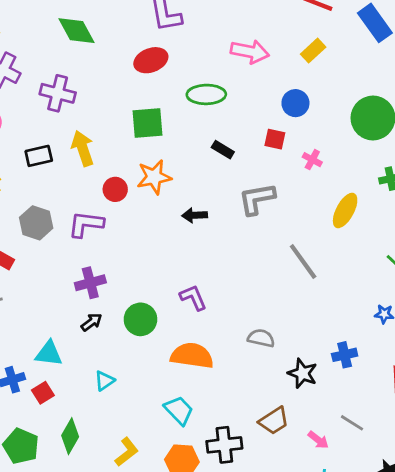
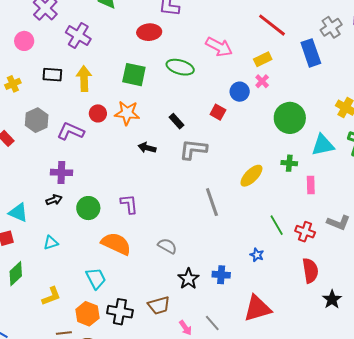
black rectangle: (223, 150) -> (177, 121), moved
pink cross: (312, 160) -> (262, 81), moved

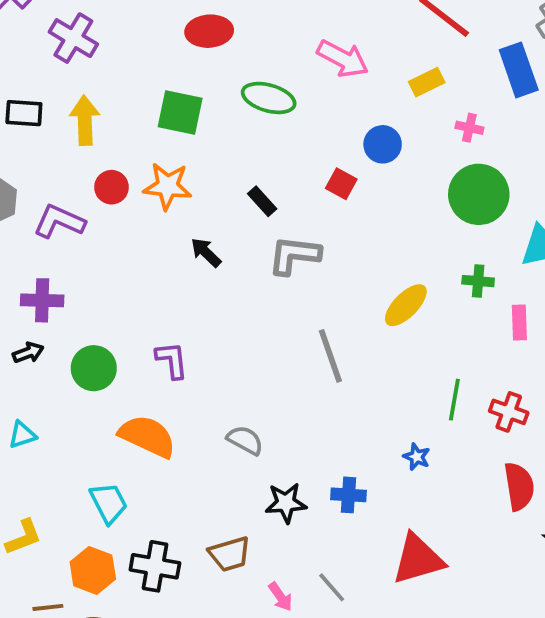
pink cross: (262, 81) -> (469, 128), moved, turned -32
black arrow: (147, 148) -> (206, 252), turned 30
green line: (277, 225) -> (454, 400), turned 40
black star: (188, 279) -> (286, 503), turned 30

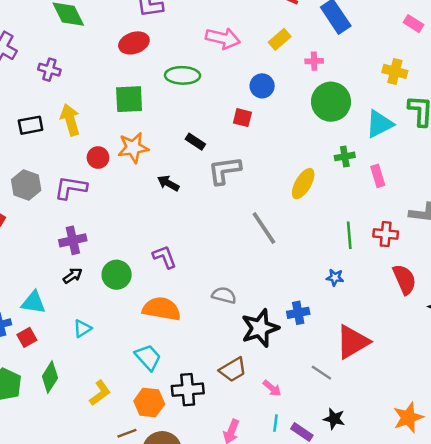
purple cross: (73, 38) -> (49, 70), size x0.7
black star: (286, 503) -> (260, 328), size x1.4
gray line: (332, 587) -> (321, 373), moved

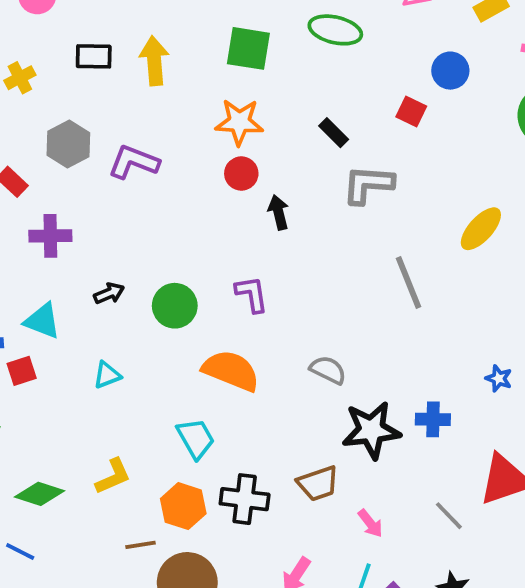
red circle: (98, 158) -> (241, 174), moved
black arrow: (168, 183) -> (278, 212), moved, turned 35
purple cross: (73, 240) -> (50, 236), moved
green diamond: (50, 377) -> (39, 494), moved, turned 64

